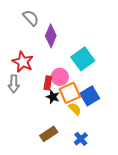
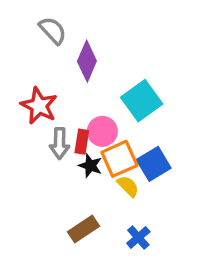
gray arrow: (14, 84) -> (60, 143), moved

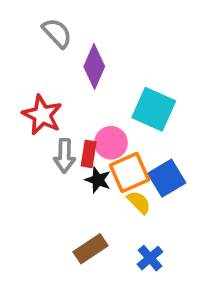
cyan square: (142, 101) -> (154, 109), turned -30

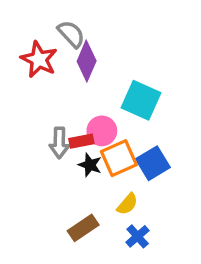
gray semicircle: (57, 33) -> (71, 34), moved
red star: (42, 115) -> (39, 59), moved
red rectangle: (89, 154) -> (81, 141), turned 70
yellow semicircle: (139, 202) -> (127, 204), moved, turned 85

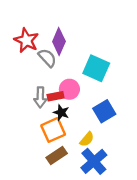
gray semicircle: (71, 34) -> (47, 58), moved
orange square: (119, 158) -> (53, 130), moved
blue cross: (138, 236) -> (94, 161), size x1.6

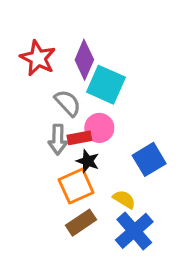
gray semicircle: (47, 58) -> (68, 103), moved
cyan square: (96, 68) -> (106, 85), moved
yellow semicircle: (87, 139) -> (124, 199), turned -98

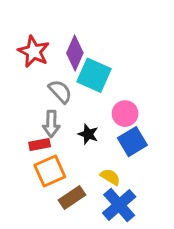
pink circle: (99, 128) -> (125, 114), moved
red rectangle: (79, 138) -> (40, 144), moved
black star: (88, 161) -> (88, 134), moved
orange square: (76, 186) -> (50, 171), moved

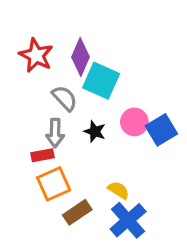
black star: (88, 134) -> (95, 131), moved
blue square: (132, 142) -> (161, 130), moved

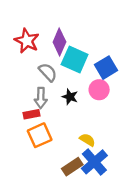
blue square: (161, 130) -> (106, 68), moved
brown rectangle: (77, 212) -> (72, 167), moved

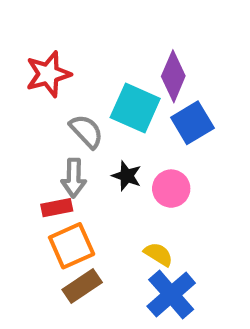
red star: (27, 41) -> (48, 74), turned 30
purple diamond: (59, 42) -> (173, 76), moved
pink circle: (99, 90) -> (171, 189), moved
brown rectangle: (72, 167) -> (82, 286), moved

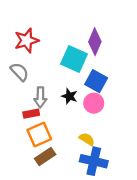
blue square: (192, 123) -> (96, 81), moved, turned -30
gray semicircle: (86, 131) -> (20, 72), moved
blue cross: (171, 295) -> (94, 161), turned -36

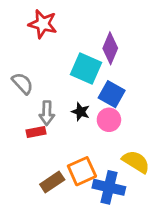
red star: (26, 41) -> (43, 24), moved, turned 30
orange square: (39, 134) -> (82, 171), moved
yellow semicircle: (87, 139) -> (136, 162), moved, size x1.5

